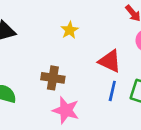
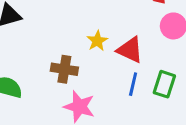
yellow star: (70, 30) -> (97, 41), moved

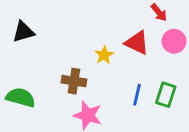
red triangle: (130, 50) -> (137, 43), moved

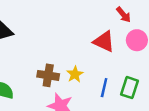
yellow star: (104, 55) -> (75, 74), moved

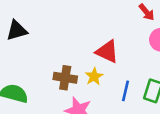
red triangle: (104, 41) -> (107, 52), moved

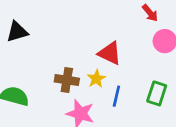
blue line: (126, 91) -> (116, 96), moved

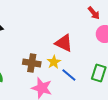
blue line: (116, 96) -> (69, 75), turned -63

